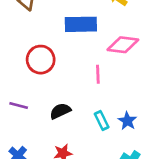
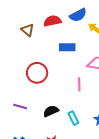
blue rectangle: (81, 24) -> (67, 47), size x0.7
cyan rectangle: (102, 121) -> (73, 118), moved

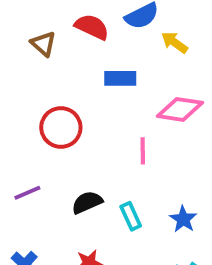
red semicircle: (52, 21) -> (92, 27), turned 36
purple line: (20, 107) -> (27, 193), turned -40

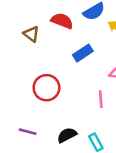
blue rectangle: (120, 78) -> (83, 53), turned -30
purple line: (27, 193) -> (28, 132), turned 42

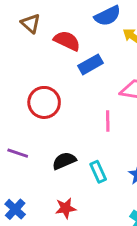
red semicircle: (62, 21) -> (67, 41), moved
brown triangle: (31, 34) -> (31, 23), moved

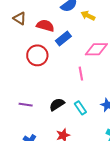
red circle: (44, 102) -> (37, 55), moved

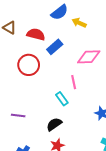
black semicircle: (57, 104) -> (54, 124), moved
cyan rectangle: (80, 108) -> (62, 99), moved

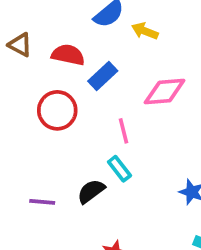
pink line: (74, 82) -> (123, 131), moved
black semicircle: (54, 124) -> (91, 191), moved

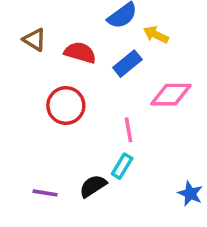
blue rectangle: (103, 76) -> (127, 64), moved
cyan rectangle: (119, 169) -> (122, 166), turned 65

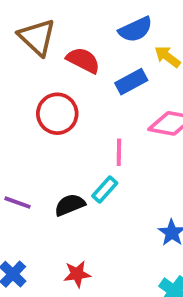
brown triangle: (34, 40) -> (37, 37), size x1.5

